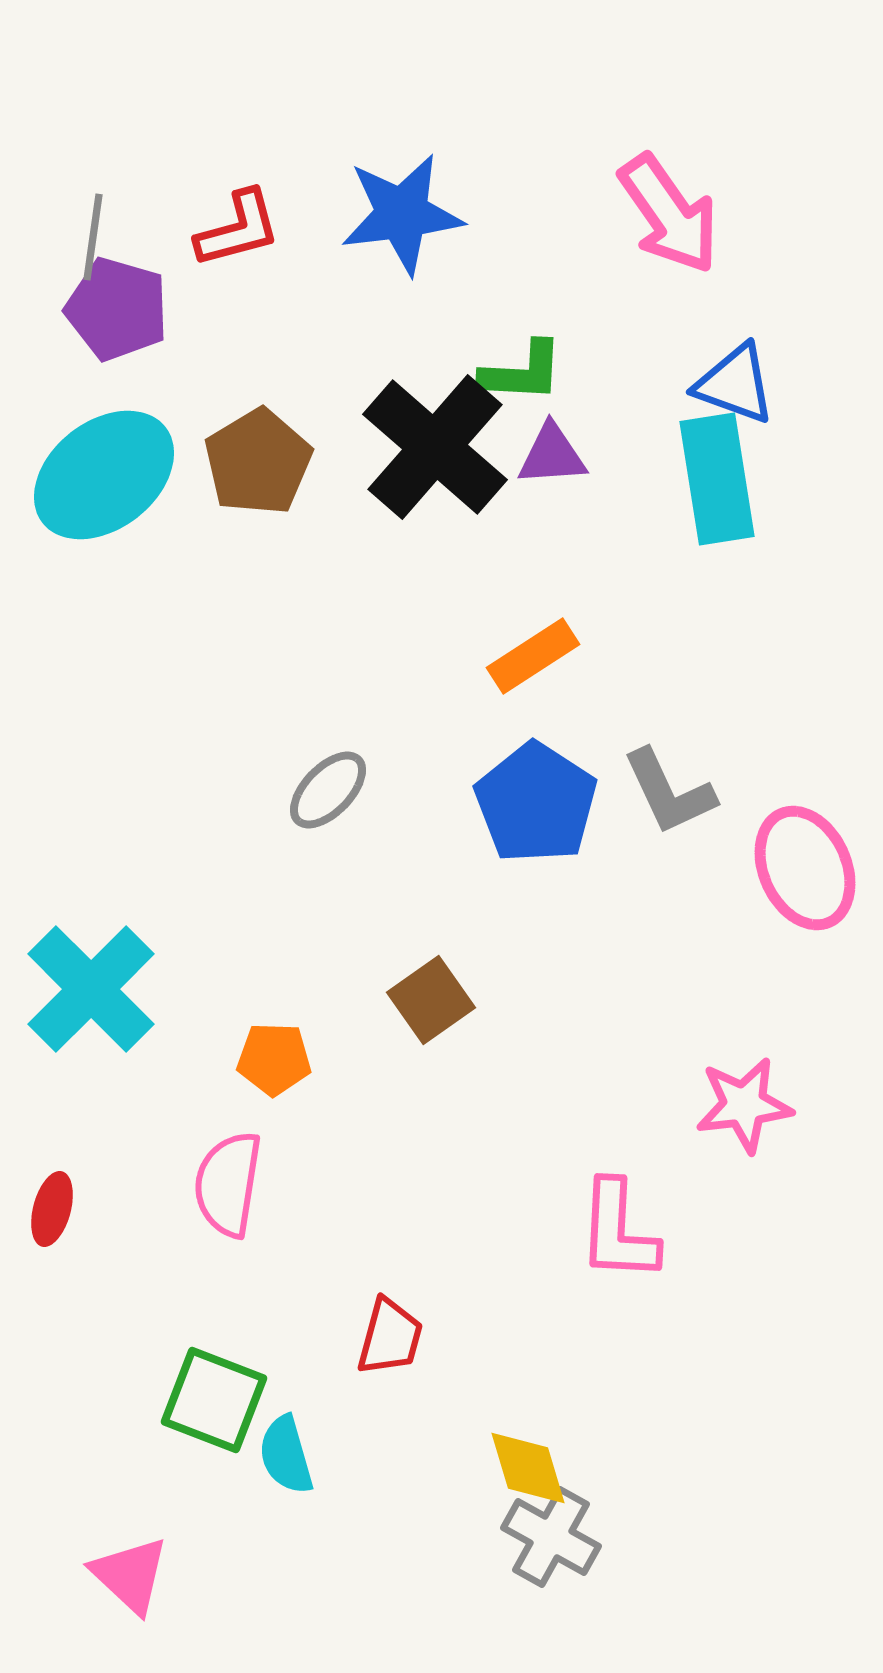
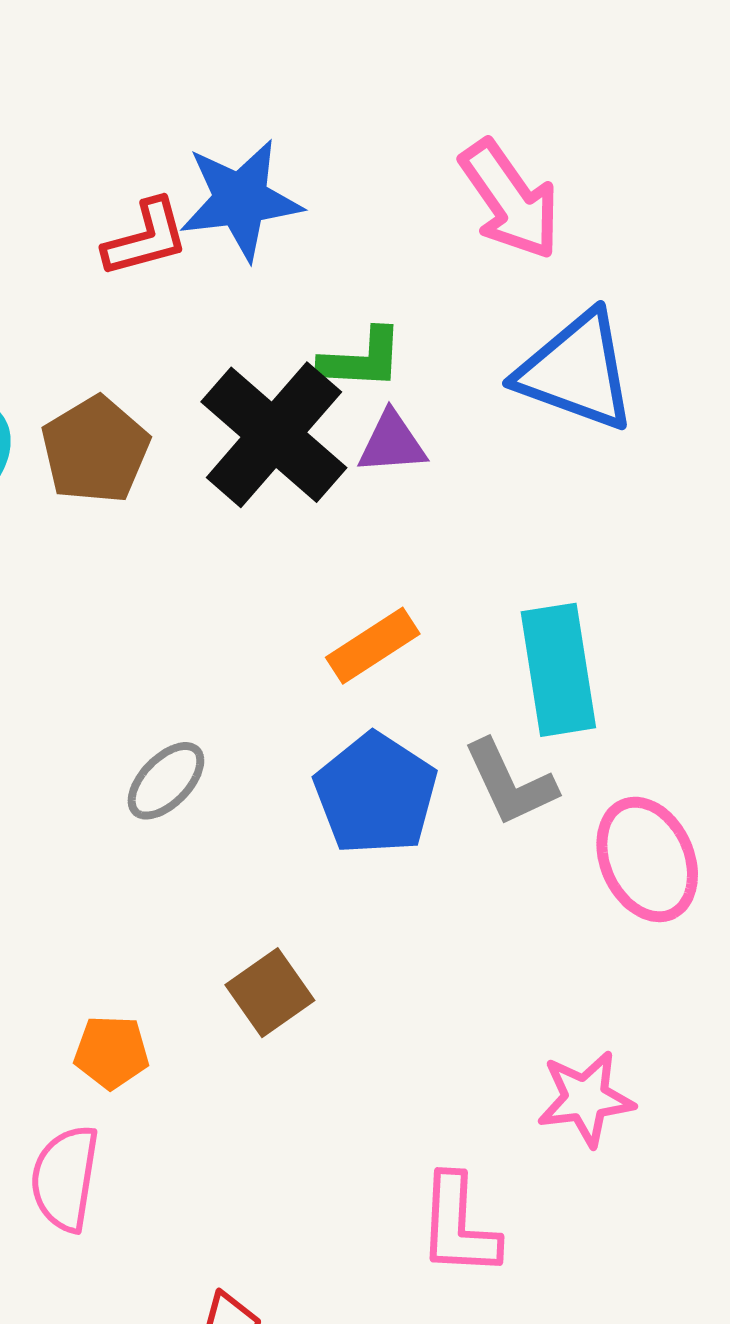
red L-shape: (238, 229) -> (146, 238), moved
blue triangle: (735, 384) -> (577, 371), size x1.5
cyan rectangle: (717, 479) -> (558, 670), moved

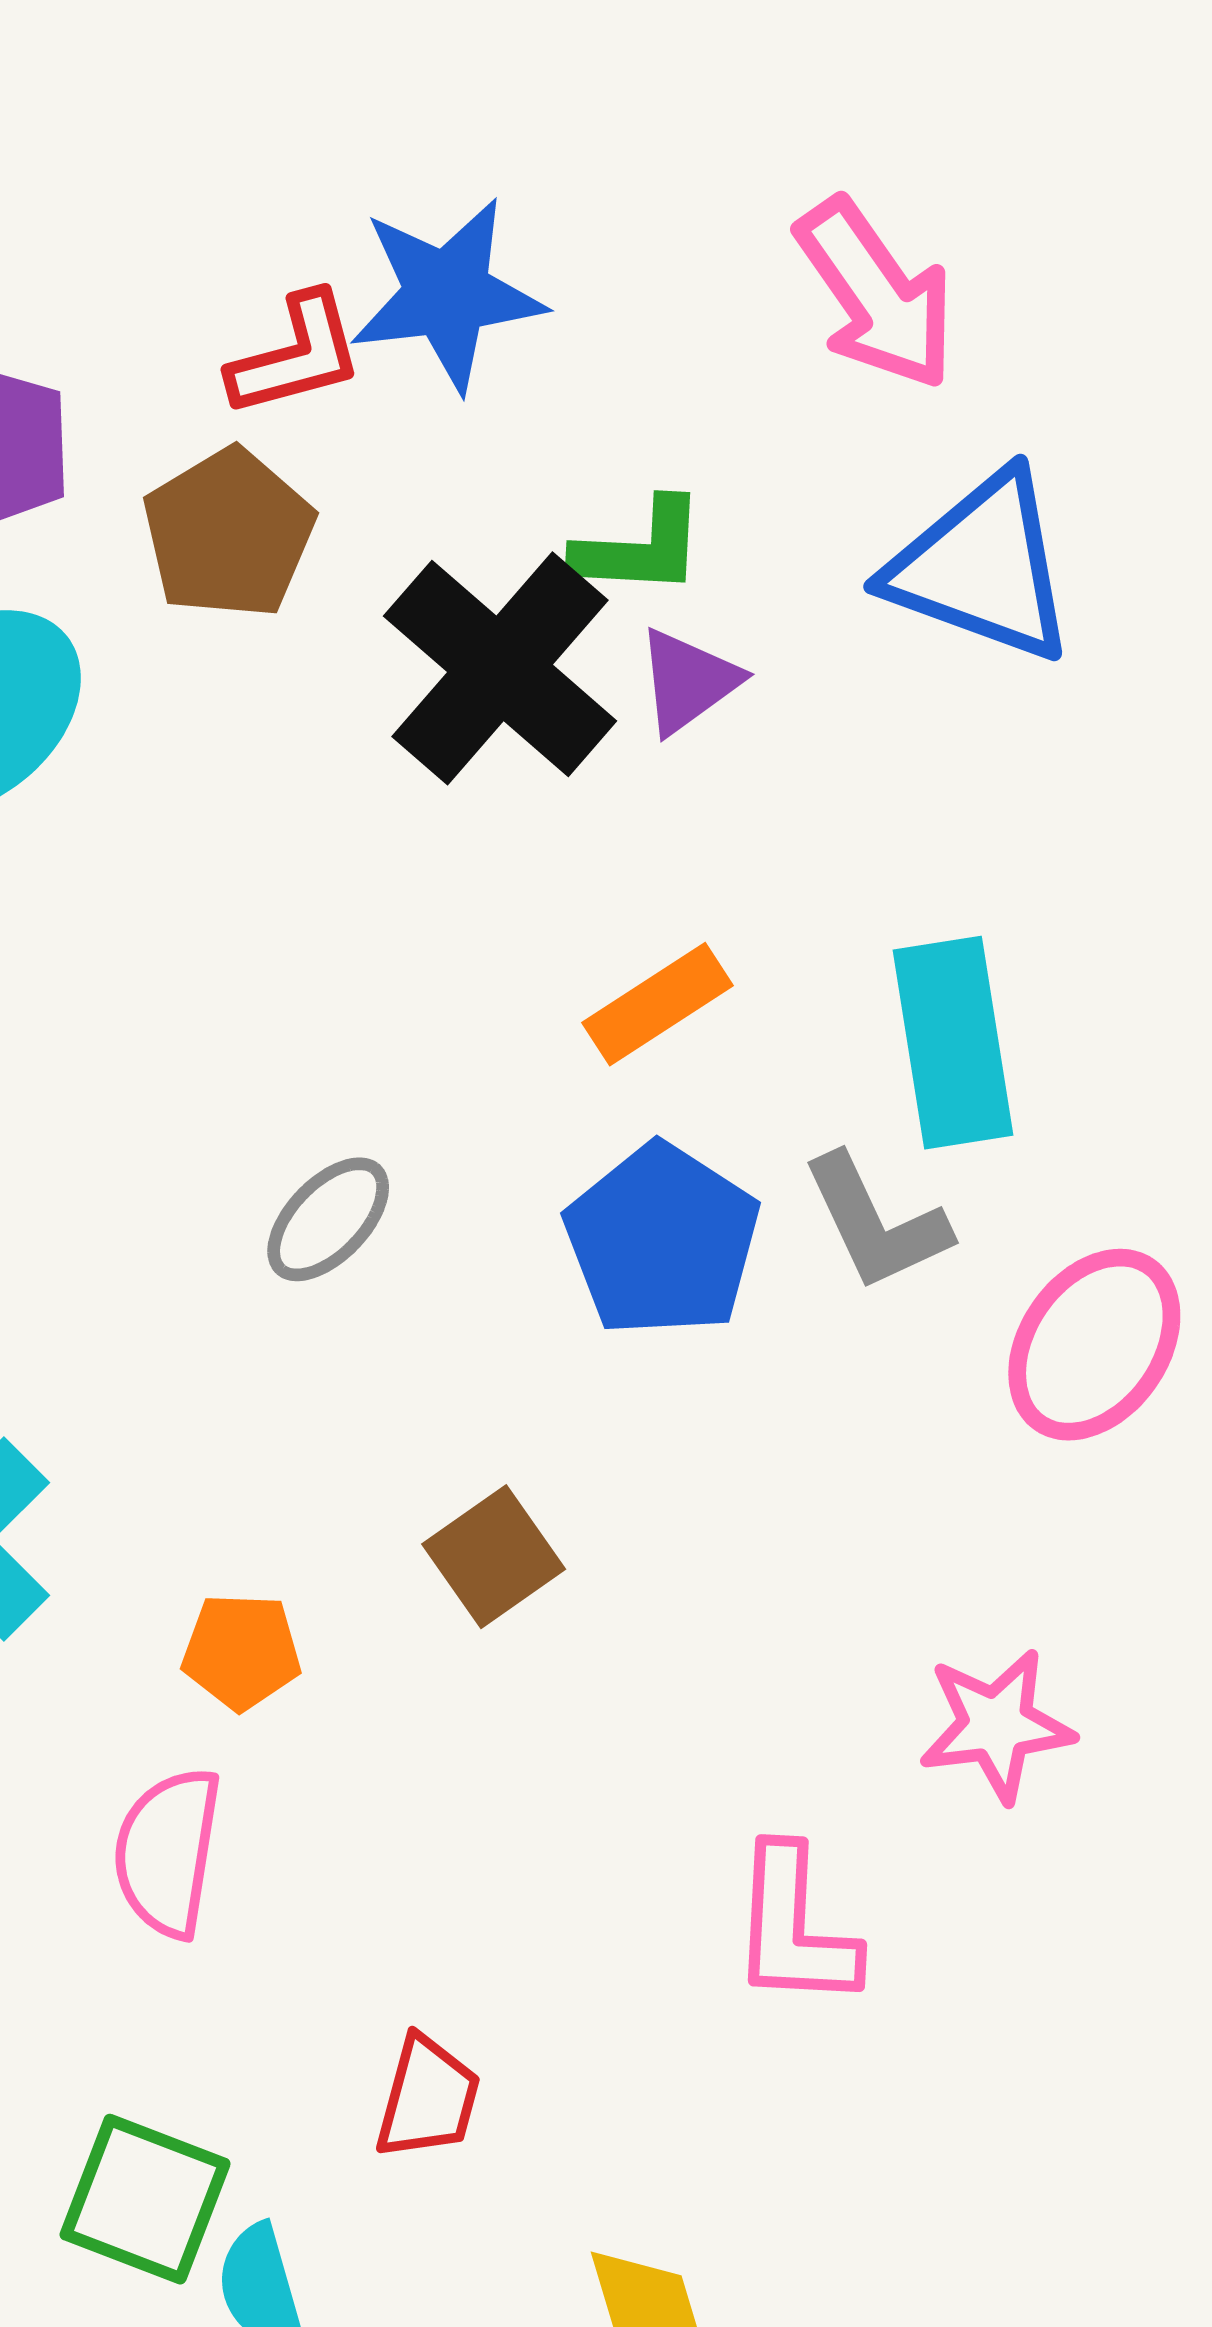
purple triangle: (392, 443) -> (688, 681), turned -32
brown pentagon: (95, 450) -> (229, 533), moved
pink ellipse: (647, 859) -> (1094, 1345), turned 59

